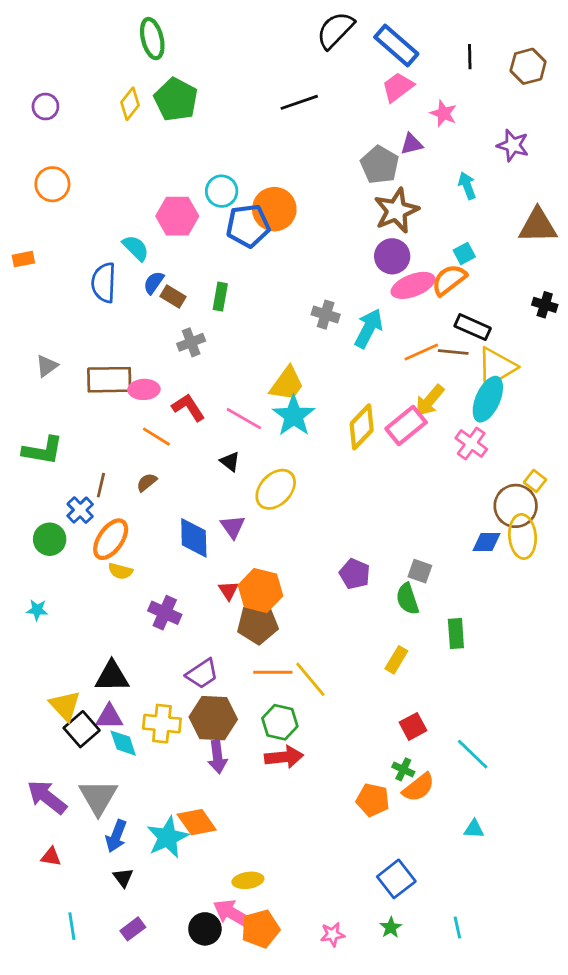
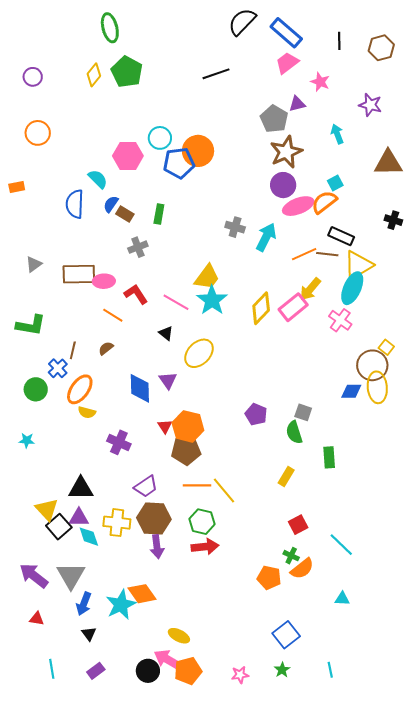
yellow ellipse: (248, 880) -> (179, 636), turned 35

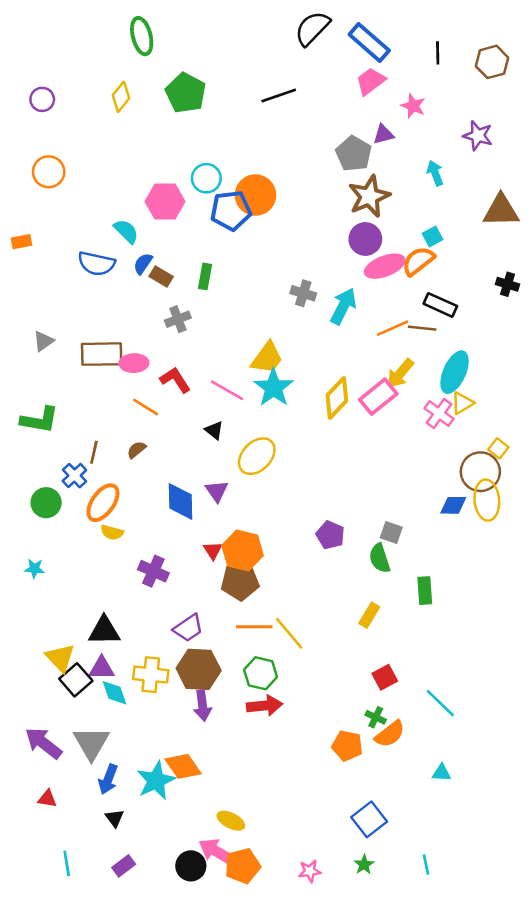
green pentagon: (127, 72) -> (186, 93), moved
blue semicircle: (75, 204) -> (96, 264), turned -80
yellow triangle: (358, 265) -> (462, 403), moved, size x0.6

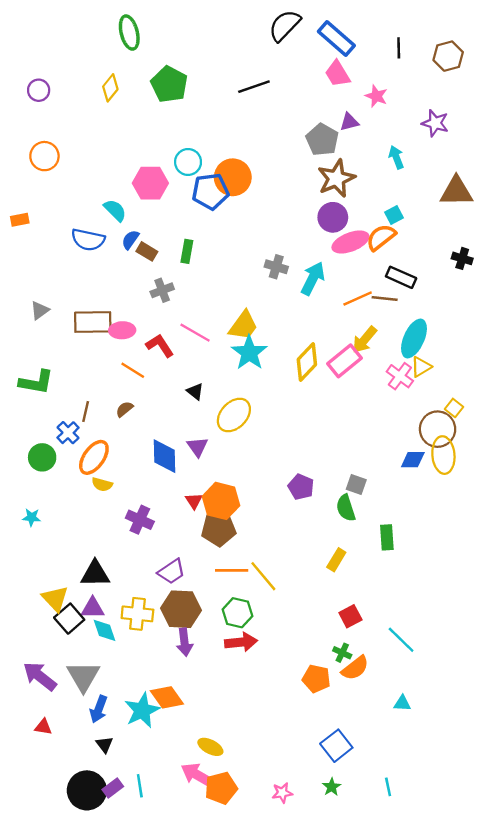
pink trapezoid: (370, 81) -> (337, 74), turned -84
pink line: (227, 390) -> (195, 333), moved
cyan line: (67, 863) -> (140, 786), moved
black circle: (191, 866) -> (87, 790), moved, size x1.4

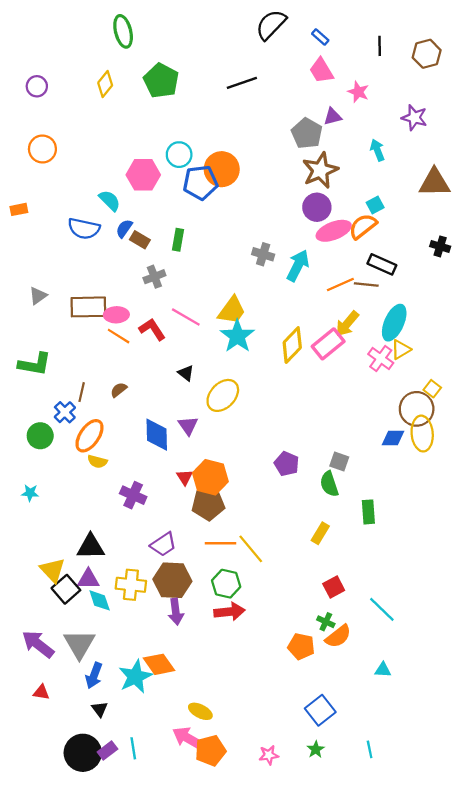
blue rectangle: (336, 38) -> (320, 37), size x0.5
orange line: (133, 370) -> (119, 336), moved

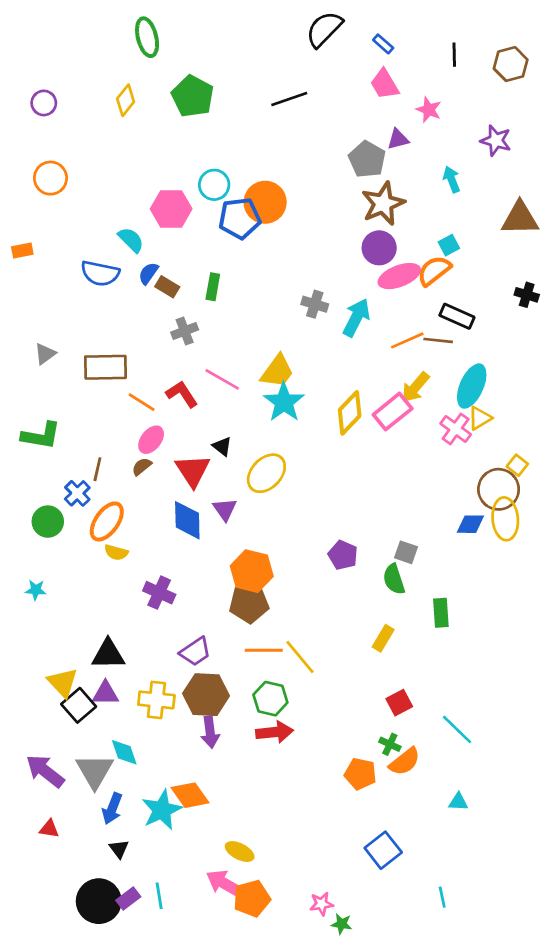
pink ellipse: (116, 315) -> (151, 440), moved, turned -50
red triangle: (185, 477) -> (193, 471), moved, size x1.8
cyan diamond: (100, 600) -> (124, 752), moved
green star: (316, 749) -> (342, 924), moved, turned -30

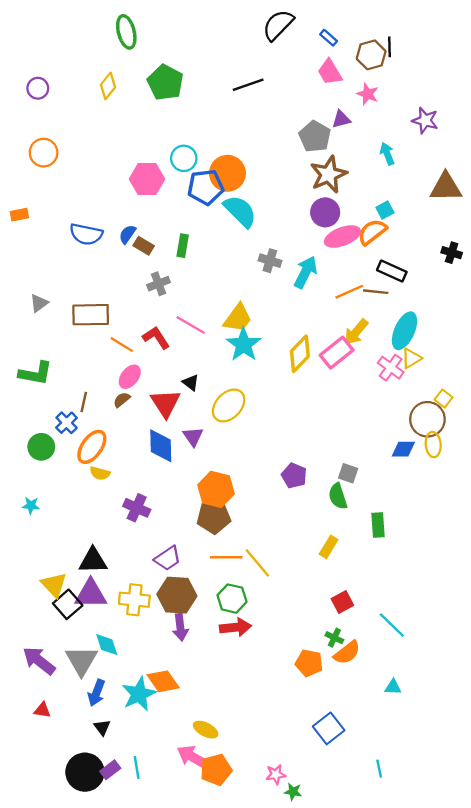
brown hexagon: (511, 64) -> (371, 55), moved
cyan semicircle: (131, 240) -> (240, 211), moved, size x1.5
yellow ellipse: (505, 519) -> (433, 445), size x0.7
purple triangle: (105, 693) -> (91, 594), size x1.4

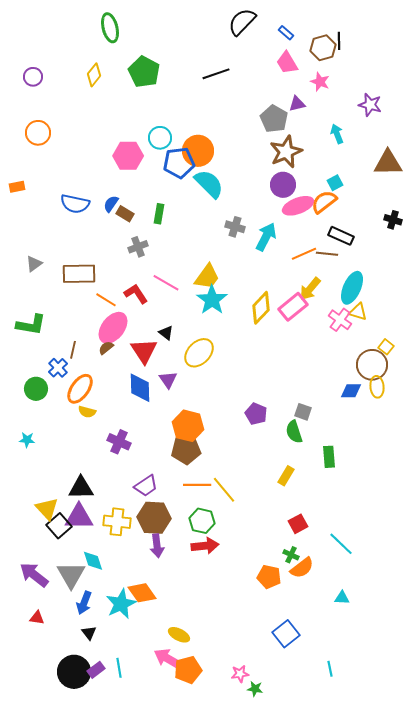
yellow triangle: (411, 358) -> (358, 312), turned 48
pink ellipse: (130, 377) -> (113, 328), size x1.5

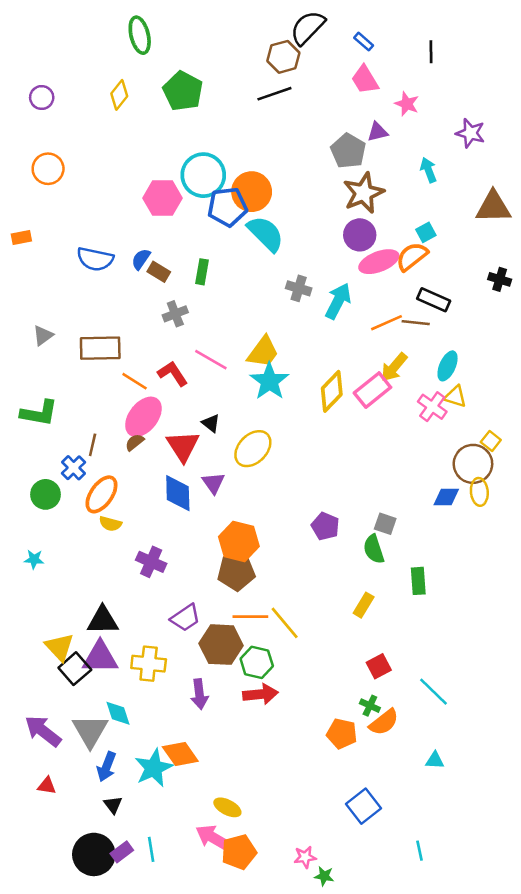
brown hexagon: (323, 48) -> (283, 57), moved
cyan circle: (160, 138) -> (203, 175), size x1.5
cyan ellipse: (352, 288) -> (448, 366), size x0.7
brown hexagon: (154, 518) -> (221, 645), moved

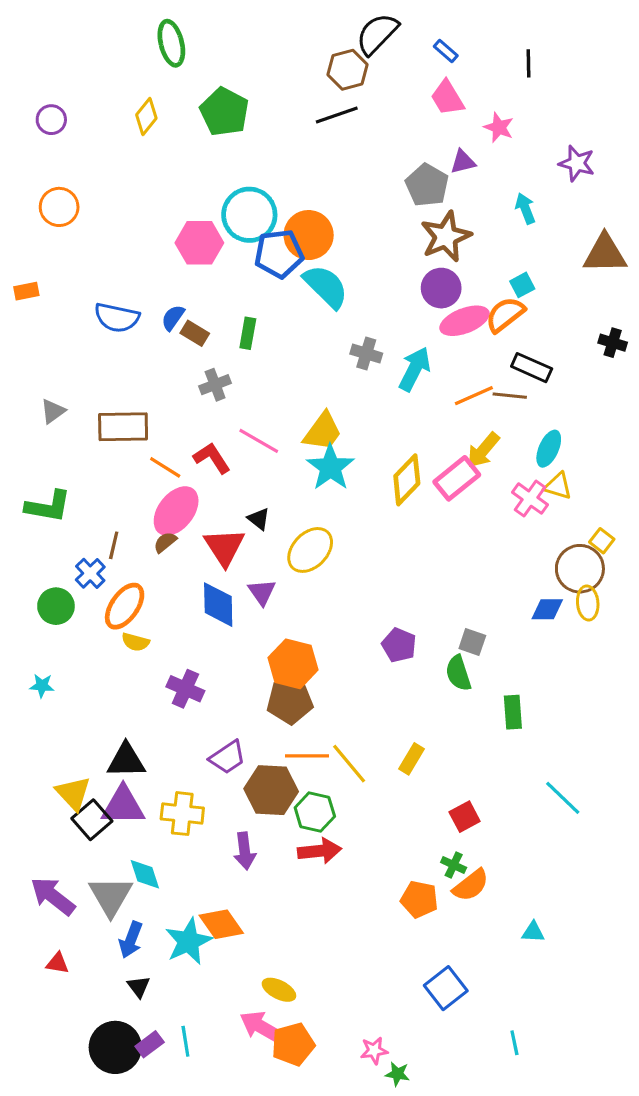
yellow rectangle: (364, 605) -> (411, 759), moved
cyan line: (434, 692) -> (563, 798), moved

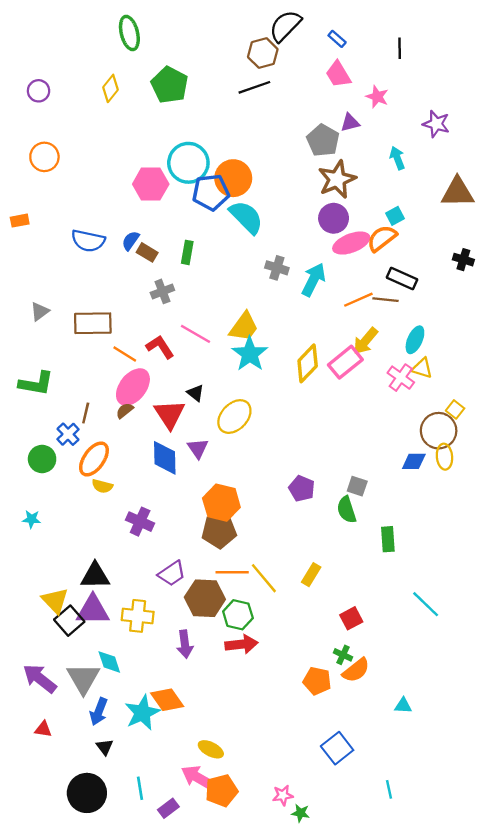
purple rectangle: (150, 1044) -> (168, 808), moved

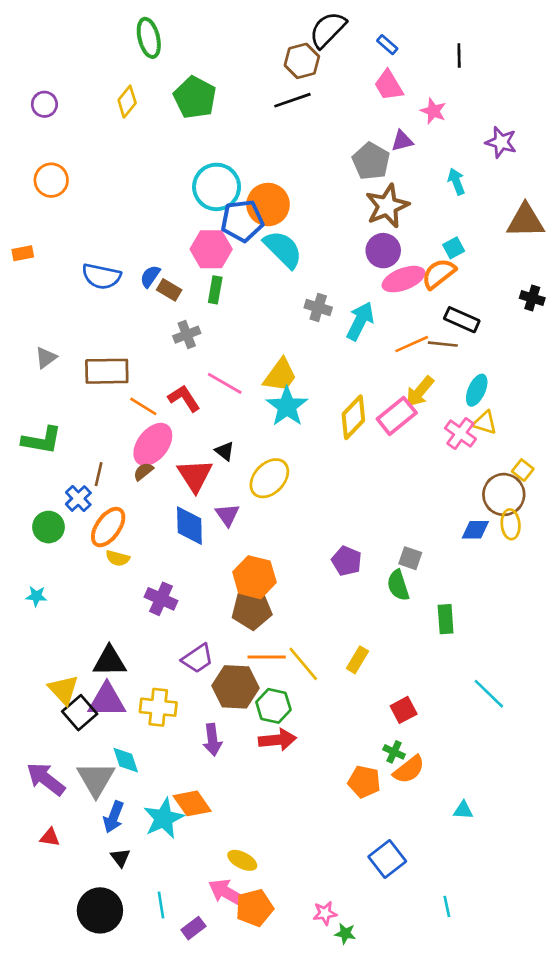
pink hexagon: (151, 184) -> (211, 249), moved

